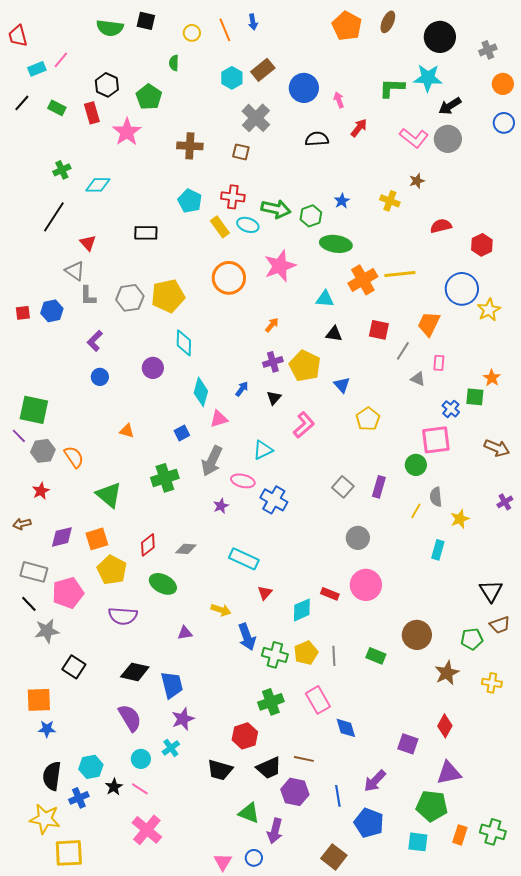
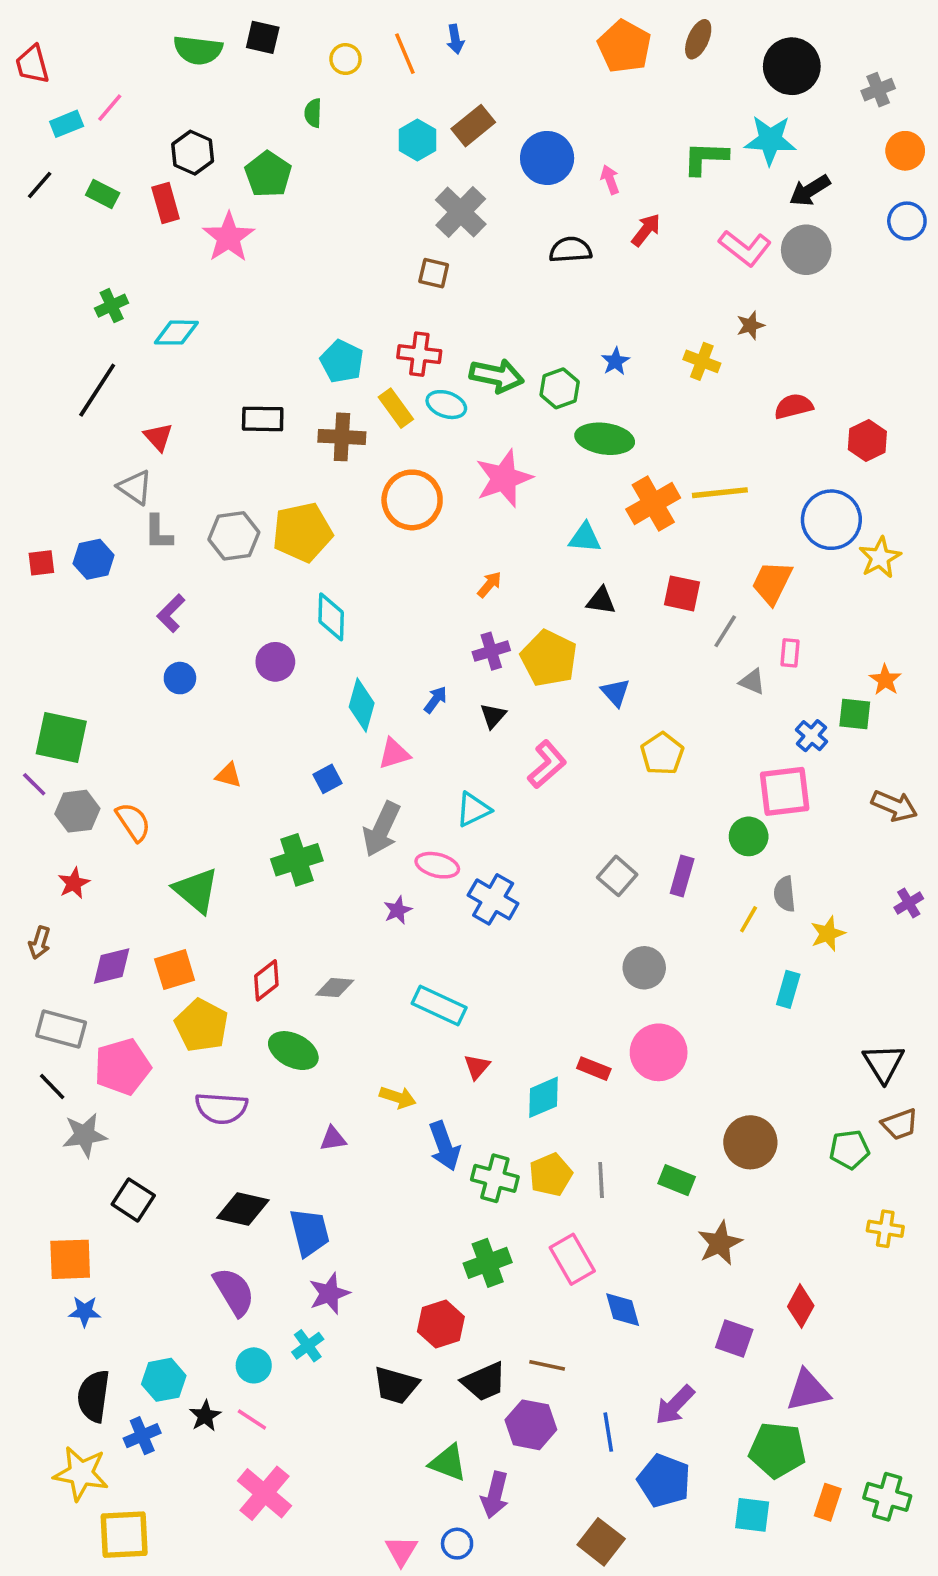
brown cross: (190, 146) -> (342, 437), moved
brown arrow: (22, 524) -> (40, 943), turned -60
brown star: (447, 673) -> (720, 1243), moved

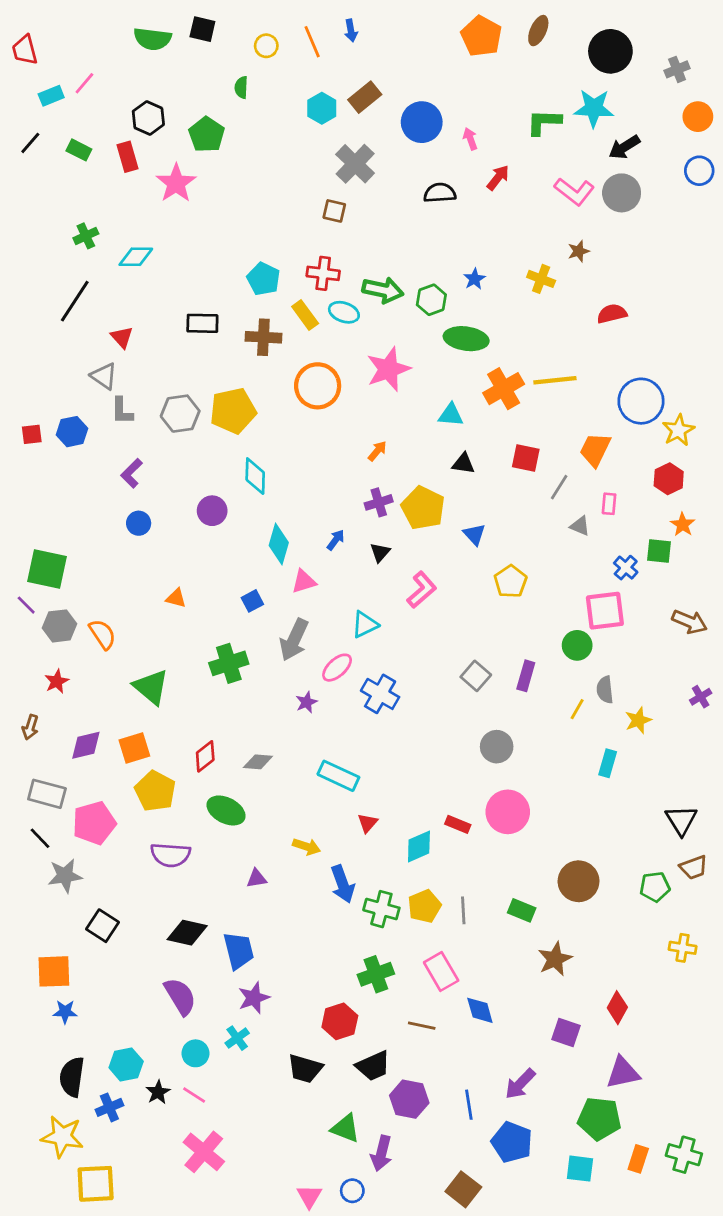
red hexagon: (867, 441) -> (669, 479), moved
pink ellipse: (437, 865) -> (337, 668), turned -56
brown line: (547, 1365) -> (422, 1026), moved

